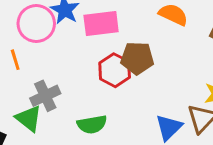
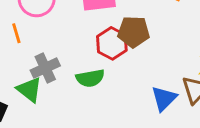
green semicircle: (92, 124) -> (90, 78), moved

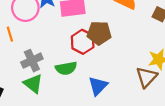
green triangle: (29, 90) -> (33, 84), moved
blue triangle: (164, 98) -> (98, 86), moved

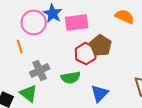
brown pentagon: (99, 33) -> (101, 46), turned 30
green triangle: (33, 84) -> (29, 94), moved

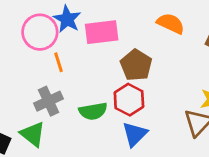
orange line: (20, 47) -> (59, 62), moved
red hexagon: (86, 54) -> (129, 100), moved

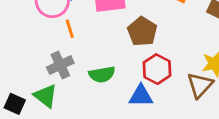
red hexagon: (129, 100) -> (157, 69), moved
blue triangle: (135, 134) -> (141, 96), turned 45

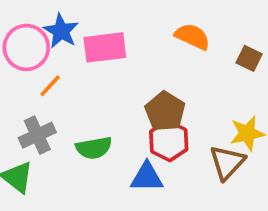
orange line: (70, 29) -> (50, 86), turned 60
brown pentagon: (142, 31) -> (165, 111), moved

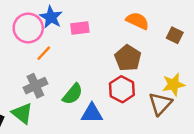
pink rectangle: (105, 47) -> (80, 28), size x0.7
brown pentagon: (165, 111) -> (128, 58), moved
green semicircle: (94, 148) -> (73, 94), turned -40
blue triangle: (147, 177) -> (92, 113), moved

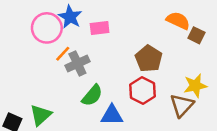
orange semicircle: (137, 21) -> (178, 21), moved
gray cross: (35, 86) -> (77, 64), moved
green triangle: (22, 113) -> (41, 115), turned 40

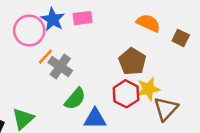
orange semicircle: (178, 21) -> (148, 23), moved
pink rectangle: (100, 28) -> (83, 18), moved
gray cross: (77, 64) -> (60, 67), turned -30
yellow star: (195, 86) -> (148, 89), moved

